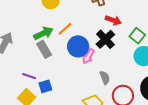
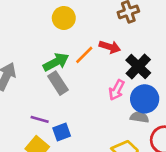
red arrow: (113, 20) -> (110, 47), moved
blue circle: (78, 46) -> (145, 99), moved
gray semicircle: (105, 78) -> (139, 117), turned -56

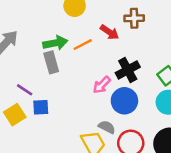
red arrow: (110, 47) -> (110, 32), moved
gray semicircle: (139, 117) -> (107, 127), moved

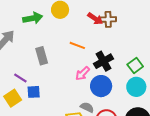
red arrow: (110, 32) -> (95, 19), moved
green arrow: (55, 43) -> (33, 18), moved
orange line: (83, 45) -> (77, 45), moved, turned 49

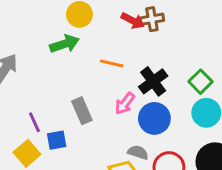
green arrow: (33, 18) -> (64, 44), moved
gray rectangle: (42, 56) -> (82, 111), moved
purple line: (20, 78) -> (34, 122), turned 40

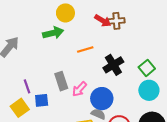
orange line: (112, 63) -> (85, 50), turned -35
pink arrow: (125, 103) -> (79, 89), moved
blue circle: (154, 118) -> (102, 99), moved

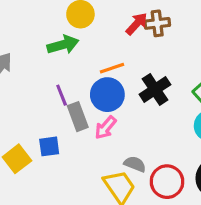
red arrow: (103, 21) -> (137, 24), turned -77
purple line: (27, 86) -> (62, 95), moved
blue circle: (102, 99) -> (107, 95), moved

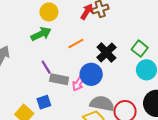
blue circle: (107, 95) -> (91, 74), moved
gray rectangle: (78, 117) -> (59, 79), turned -48
gray semicircle: (135, 164) -> (102, 104), size x1.6

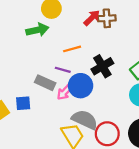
purple line: (46, 67) -> (63, 70), moved, turned -56

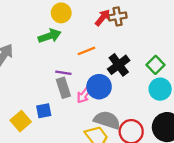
purple line: (63, 70) -> (63, 73), moved
gray rectangle: (45, 83) -> (63, 88), turned 54

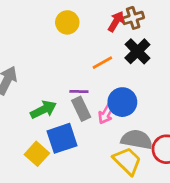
green arrow: (50, 36) -> (43, 110), moved
black cross: (119, 65) -> (137, 51), moved
blue square: (44, 111) -> (62, 138), size x1.6

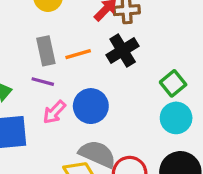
gray rectangle: (81, 109) -> (46, 51), moved
pink arrow: (106, 114) -> (54, 112), moved

